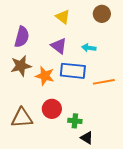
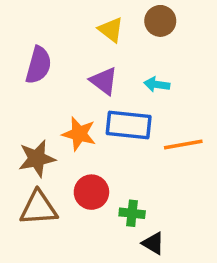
brown circle: (102, 14) -> (160, 21), moved
brown star: (21, 66) -> (37, 159), moved

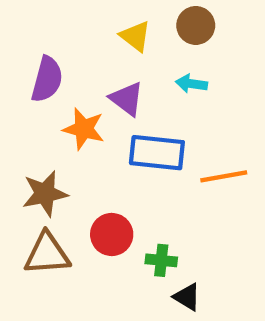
cyan arrow: (157, 84) -> (191, 84), moved
orange star: (79, 134) -> (84, 129), moved

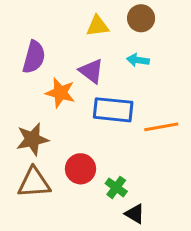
yellow triangle: (135, 36) -> (98, 26), turned -45
green cross: (161, 260) -> (116, 187), turned 30

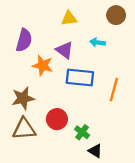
brown circle: (141, 18) -> (116, 15), moved
orange line: (161, 127) -> (114, 90), turned -65

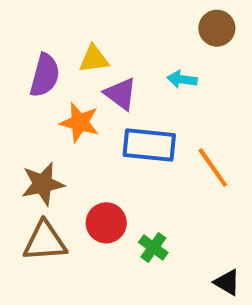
yellow triangle: (69, 18) -> (94, 59), moved
orange line: (114, 90) -> (213, 168), turned -50
black triangle: (95, 151) -> (227, 282), moved

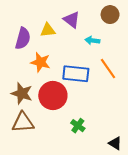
purple triangle: (121, 94) -> (72, 20), moved
orange line: (213, 168) -> (108, 69), moved
brown star: (43, 184) -> (22, 93), turned 30
red circle: (106, 223) -> (53, 95), moved, size x1.4

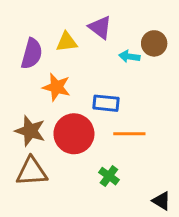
brown circle: (110, 15) -> (154, 43), moved
orange line: (108, 69) -> (129, 134), moved, turned -55
blue rectangle: (76, 74) -> (106, 103), size x0.7

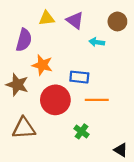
yellow triangle: (67, 42) -> (47, 18), moved
brown circle: (154, 43) -> (117, 21), moved
brown star: (30, 131) -> (17, 85), moved

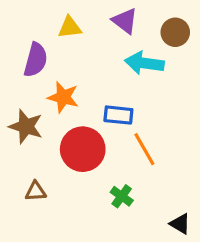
purple triangle: (75, 20) -> (125, 21), moved
cyan arrow: (97, 42) -> (144, 63), size x1.6
orange line: (97, 100) -> (144, 149), turned 60
brown triangle: (24, 128) -> (36, 191), size x0.6

